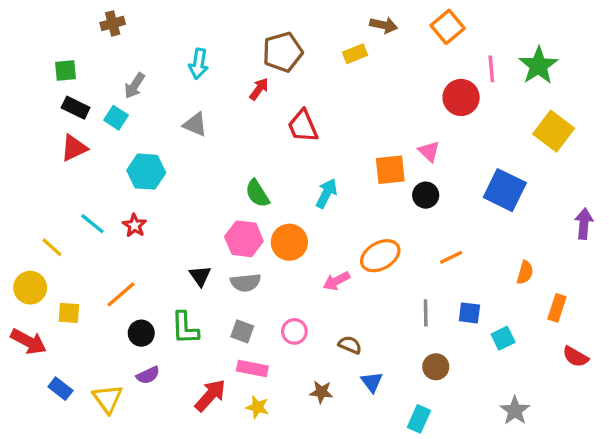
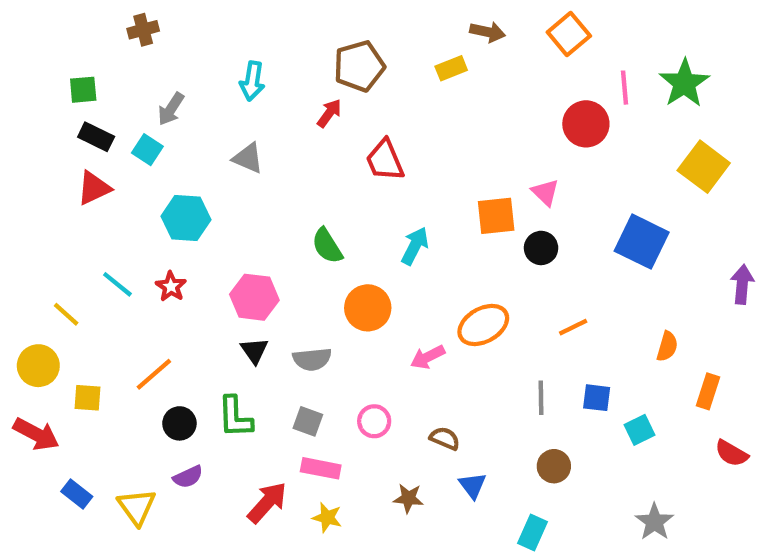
pink hexagon: (244, 239) -> (254, 297), moved

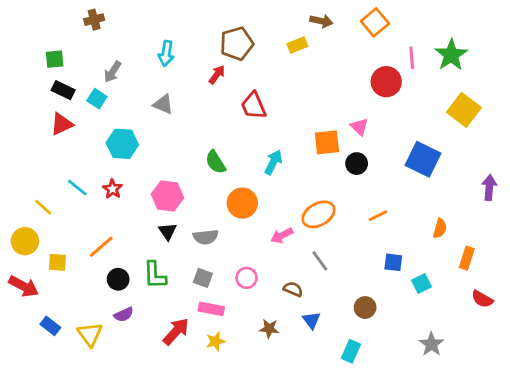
gray line: (541, 398) -> (320, 261), moved, turned -35
yellow star: (327, 518) -> (215, 341), turned -30

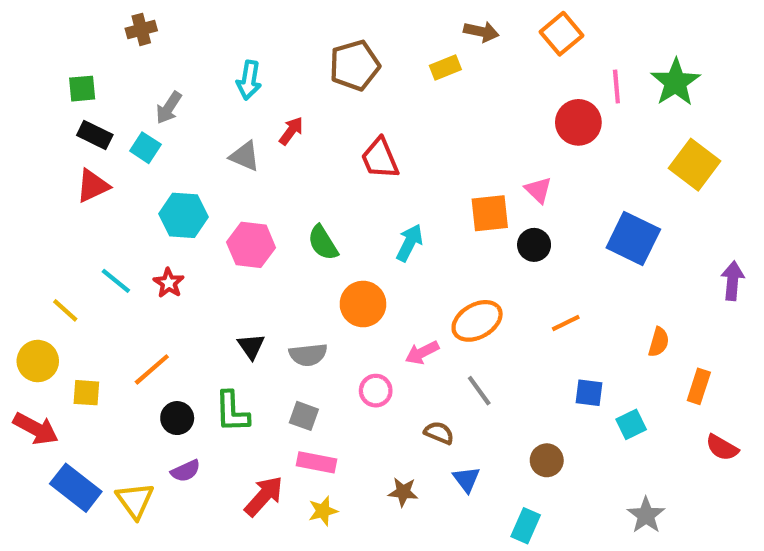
red arrow: (217, 75) -> (291, 131), moved
pink hexagon: (168, 196) -> (251, 245), moved
pink circle: (247, 278) -> (376, 391), moved
blue rectangle: (50, 326) -> (76, 488), size x1.6

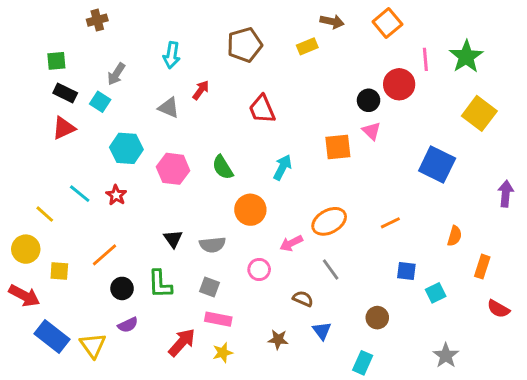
black circle: (534, 245) -> (369, 100), moved

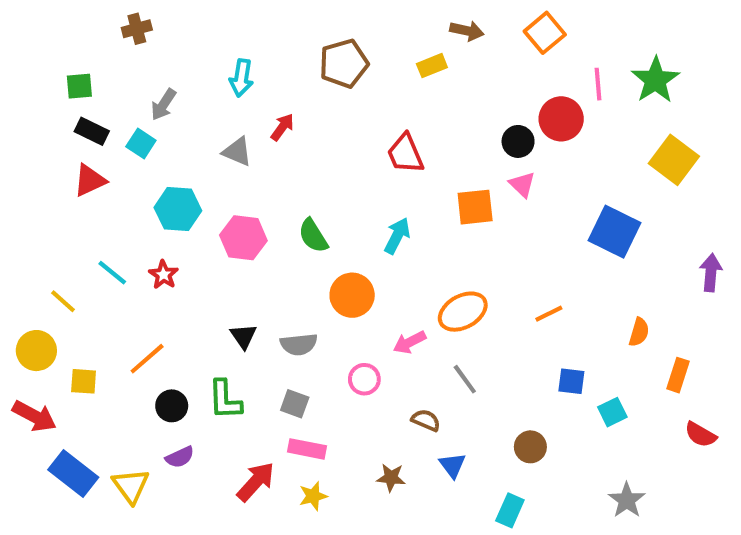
red trapezoid: (262, 109) -> (405, 154), moved

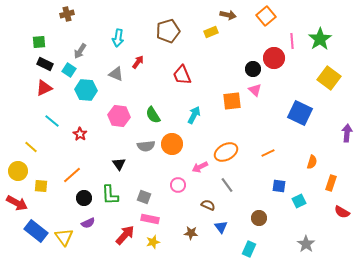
red trapezoid: (405, 154) -> (182, 75), moved
cyan hexagon: (178, 209) -> (86, 90), moved
cyan line: (112, 273) -> (52, 121), moved
gray semicircle: (299, 344) -> (146, 146), moved

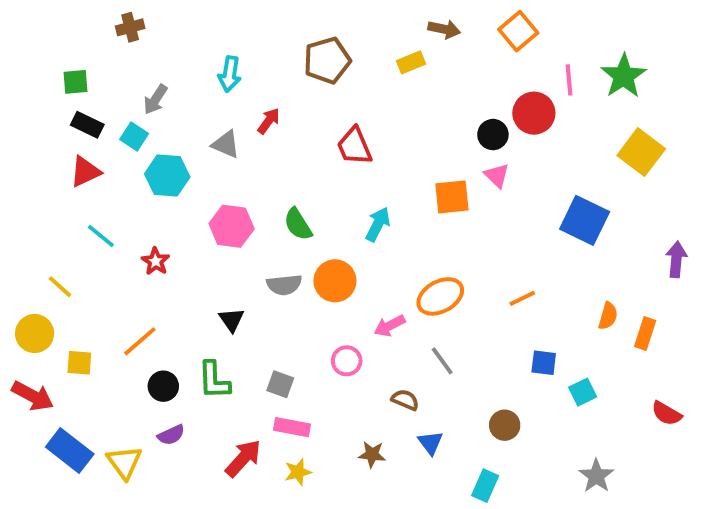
orange rectangle: (331, 183) -> (645, 333), moved

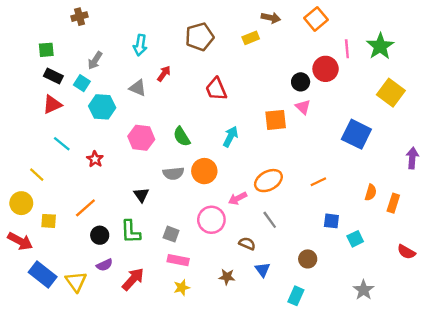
pink circle: (347, 361) -> (211, 220), size x1.5
red arrow: (243, 458) -> (133, 279), moved

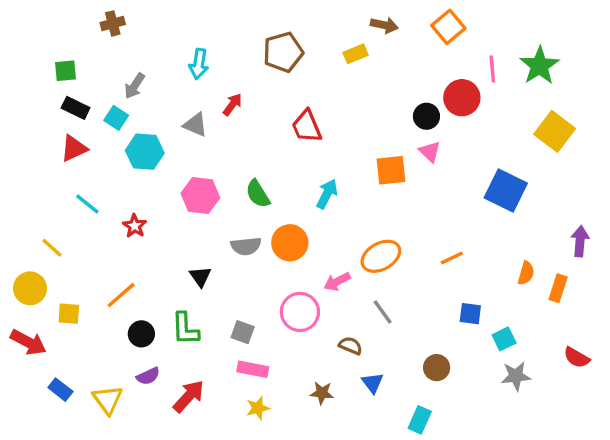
purple arrow: (412, 158) -> (580, 241), moved
blue rectangle: (43, 274) -> (60, 390), size x0.6
gray star: (364, 290) -> (516, 376), moved, turned 30

